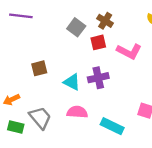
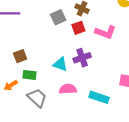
gray square: (76, 27) -> (58, 17), turned 35
brown square: (39, 68) -> (20, 56), moved
green rectangle: (16, 127) -> (29, 75), moved

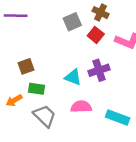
red square: (78, 28) -> (96, 35), turned -32

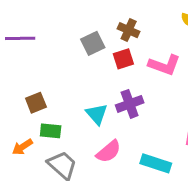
red square: (96, 35) -> (123, 59), turned 35
cyan triangle: (73, 77) -> (97, 114), turned 30
pink semicircle: (81, 107) -> (109, 151), turned 144

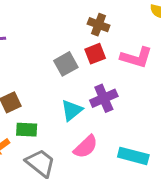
gray square: (93, 43) -> (66, 64), moved
cyan triangle: (97, 114) -> (72, 110), turned 35

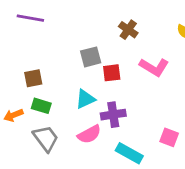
red square: (95, 54) -> (112, 73), moved
purple cross: (104, 98) -> (113, 115), moved

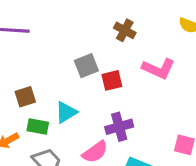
cyan triangle: (85, 99) -> (66, 112), moved

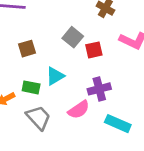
gray square: (86, 66) -> (73, 37), turned -30
brown square: (25, 97) -> (27, 49), moved

